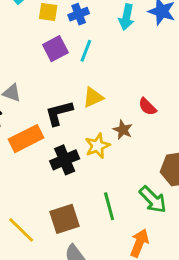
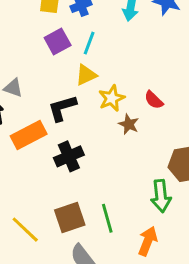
yellow triangle: (93, 97) -> (86, 75), moved
yellow star: (97, 146) -> (112, 98), moved
green arrow: (153, 200) -> (161, 196), turned 40
green line: (109, 206) -> (107, 218), moved

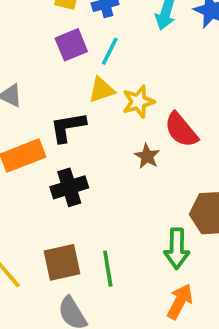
yellow star: (112, 98) -> (138, 102), moved
red semicircle: (154, 100) -> (181, 130), size x1.5
orange arrow: (148, 241) -> (180, 302), moved

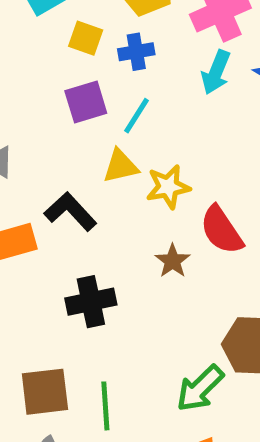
black L-shape: (68, 127) -> (70, 212), turned 51
black cross: (69, 187) -> (91, 302), moved
green arrow: (177, 249) -> (200, 388), turned 39

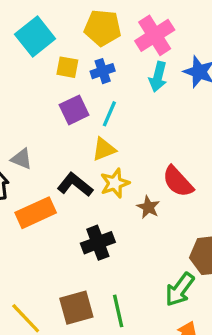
yellow star: (168, 187) -> (115, 183), moved

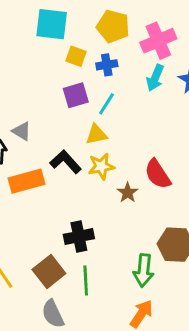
cyan square: (35, 36) -> (52, 24), turned 36
black cross: (98, 243) -> (79, 236), moved
green arrow: (180, 289) -> (144, 270), turned -40
brown square: (76, 308) -> (49, 271), turned -32

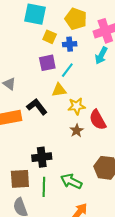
yellow star: (101, 166) -> (77, 106), moved
green arrow: (144, 270) -> (71, 181), moved, turned 105
brown square: (49, 271) -> (20, 179), turned 30

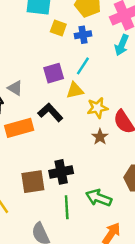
purple square: (47, 63) -> (54, 73), moved
brown square: (20, 179) -> (33, 182), moved

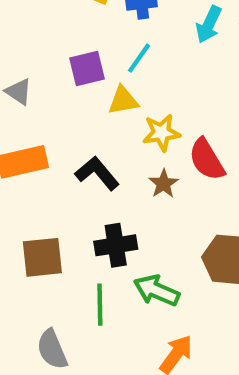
black L-shape: (50, 112) -> (97, 173), moved
black cross: (61, 172) -> (116, 245), moved

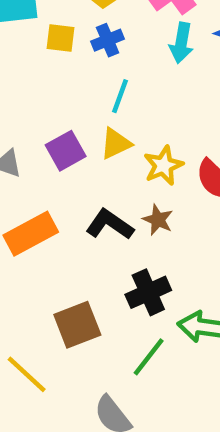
purple square: (87, 68) -> (66, 151), moved
brown star: (164, 184) -> (158, 220), moved
green line: (100, 305) -> (149, 357), turned 54

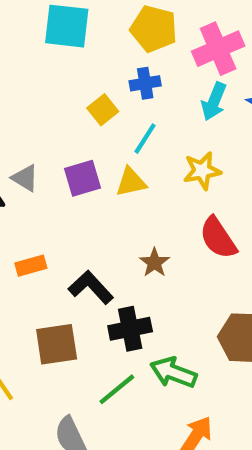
yellow square: (60, 38) -> (103, 110), moved, turned 32
yellow star: (163, 166) -> (202, 171), moved
black L-shape: (110, 224) -> (91, 287), moved
orange rectangle: (31, 234) -> (31, 266), moved, size x0.6

